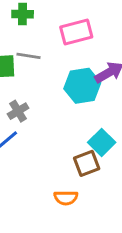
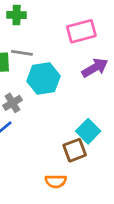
pink rectangle: (76, 32) -> (81, 31), moved
cyan hexagon: (82, 86) -> (44, 79), moved

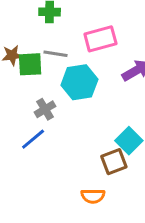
pink rectangle: (81, 31) -> (100, 39), moved

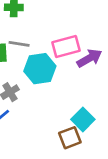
pink rectangle: (100, 39) -> (66, 46), moved

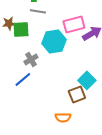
gray line: (19, 44) -> (38, 11), moved

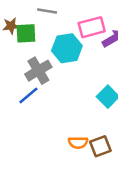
gray cross: (31, 59) -> (38, 71), size x1.5
brown square: (77, 94) -> (100, 146), moved

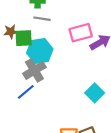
cyan hexagon: (67, 48) -> (40, 51), moved

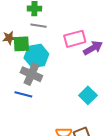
gray cross: (34, 70) -> (31, 74), turned -35
blue line: (26, 92) -> (23, 94), turned 54

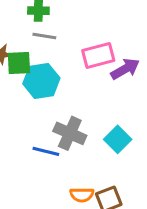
gray cross: (31, 74) -> (70, 133), moved
blue line: (23, 94) -> (46, 151), moved

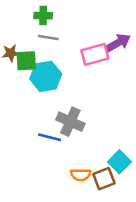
purple arrow: (125, 69) -> (118, 43), moved
cyan square: (118, 139) -> (119, 162), moved

